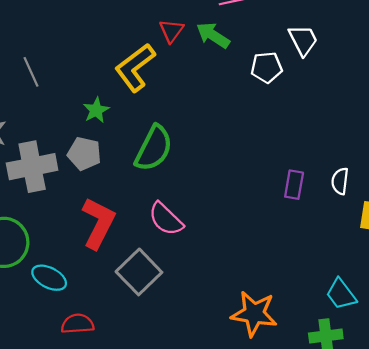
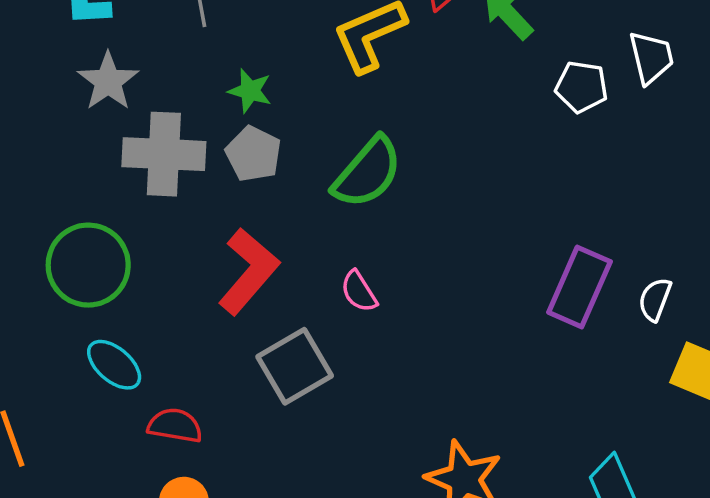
green star: (96, 110) -> (250, 91), moved, turned 30
purple rectangle: (294, 185) -> (579, 287), size x1.6
pink semicircle: (166, 219) -> (359, 291), size x0.7
cyan ellipse: (49, 278) -> (114, 365), moved

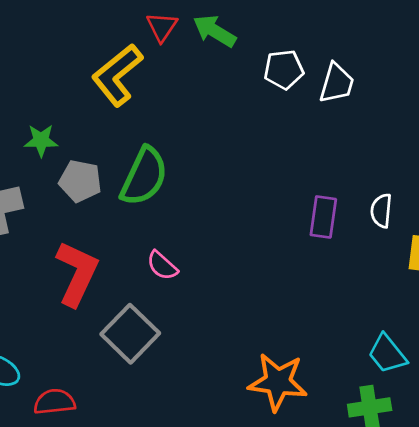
white trapezoid: (651, 57) -> (337, 83), moved, turned 45
gray pentagon: (253, 154) -> (80, 181), moved
purple rectangle: (579, 287) -> (323, 217), size x0.7

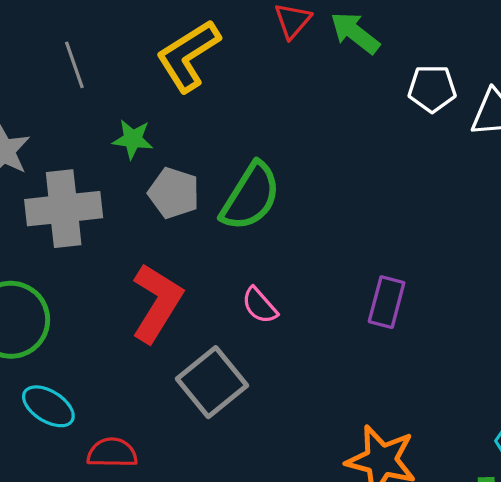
yellow L-shape: (117, 75) -> (188, 56), moved
purple rectangle: (323, 217) -> (387, 302), moved

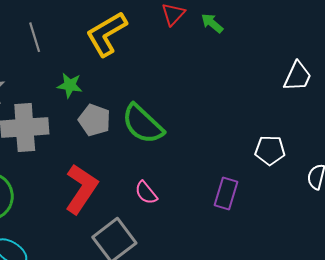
green arrow: (355, 33) -> (212, 23), size x0.7
white pentagon: (432, 89) -> (270, 150), moved
green semicircle: (251, 197) -> (143, 124), turned 99

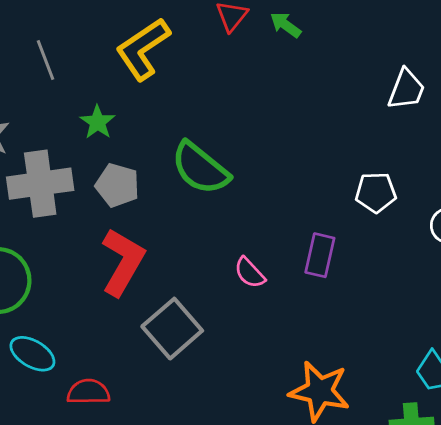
green star: (70, 85) -> (98, 122), turned 30
gray pentagon: (94, 120) -> (117, 185), moved
pink semicircle: (146, 193) -> (250, 273), moved

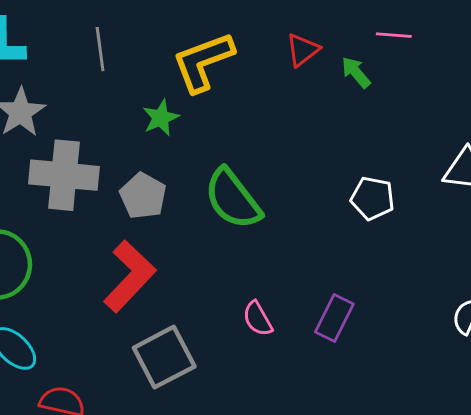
green star: (98, 122) -> (161, 118), moved
white pentagon: (376, 192) -> (372, 198), moved

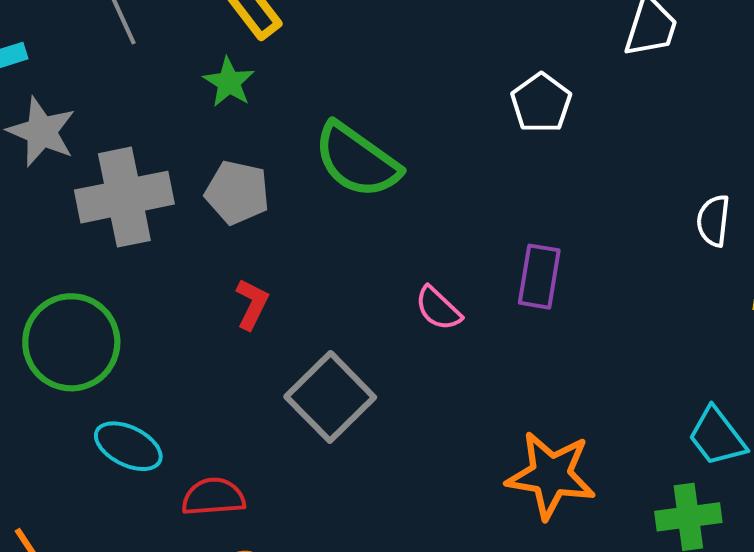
white pentagon: (372, 198) -> (541, 103), turned -30
red L-shape: (130, 276) -> (252, 304), size x0.5

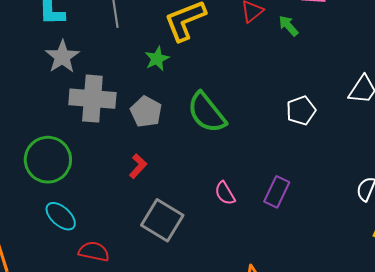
gray square: (330, 397) -> (162, 220), turned -30

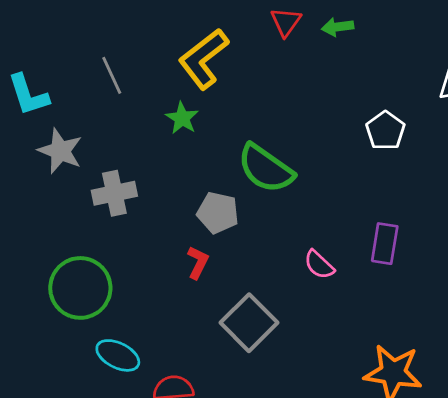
green arrow: (288, 26) -> (338, 27), turned -40
gray cross: (92, 99) -> (114, 193), size x0.7
gray pentagon: (146, 112) -> (218, 213), moved
gray square: (162, 220) -> (249, 323), turned 30

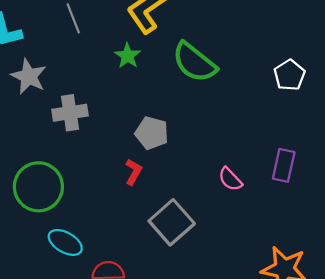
green semicircle: (266, 169) -> (194, 62), moved

